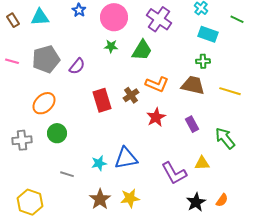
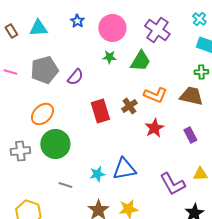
green circle: (57, 133) -> (55, 144), size x1.5

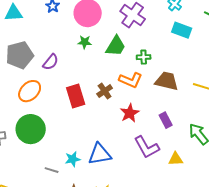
green cross: (201, 72) -> (144, 57), moved
orange ellipse: (42, 114) -> (30, 91), moved
purple L-shape: (172, 184) -> (147, 147), moved
gray line: (65, 185) -> (52, 170), moved

